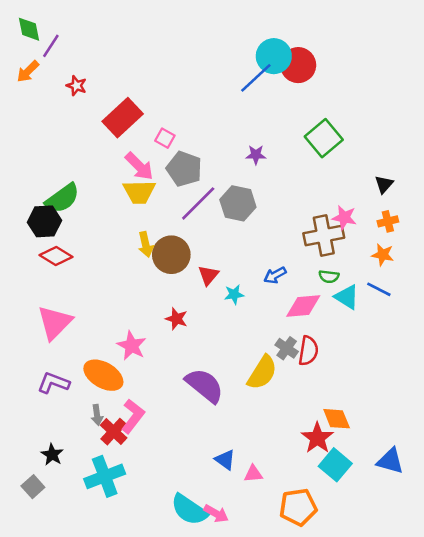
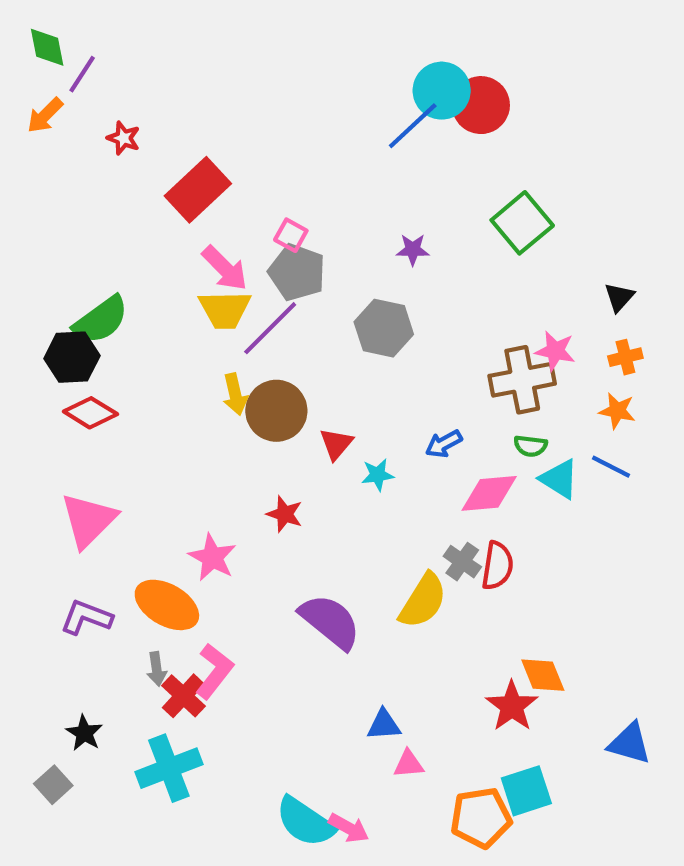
pink square: (165, 138) -> (291, 235), moved
purple line: (198, 203) -> (270, 328), moved
blue triangle: (225, 460) -> (384, 725), moved, turned -40
cyan square: (335, 465) -> (526, 791), moved, turned 32

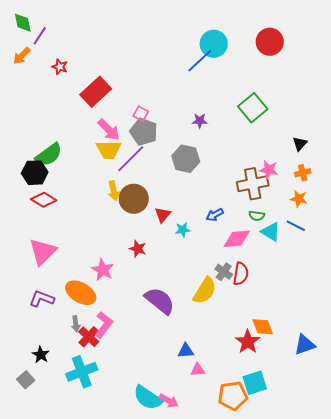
red circle: (481, 105) -> (270, 42), moved
blue triangle: (630, 743) -> (305, 345), moved, turned -35

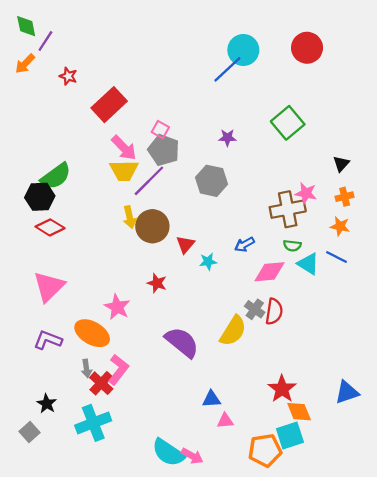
orange diamond: (263, 327) -> (299, 412), moved

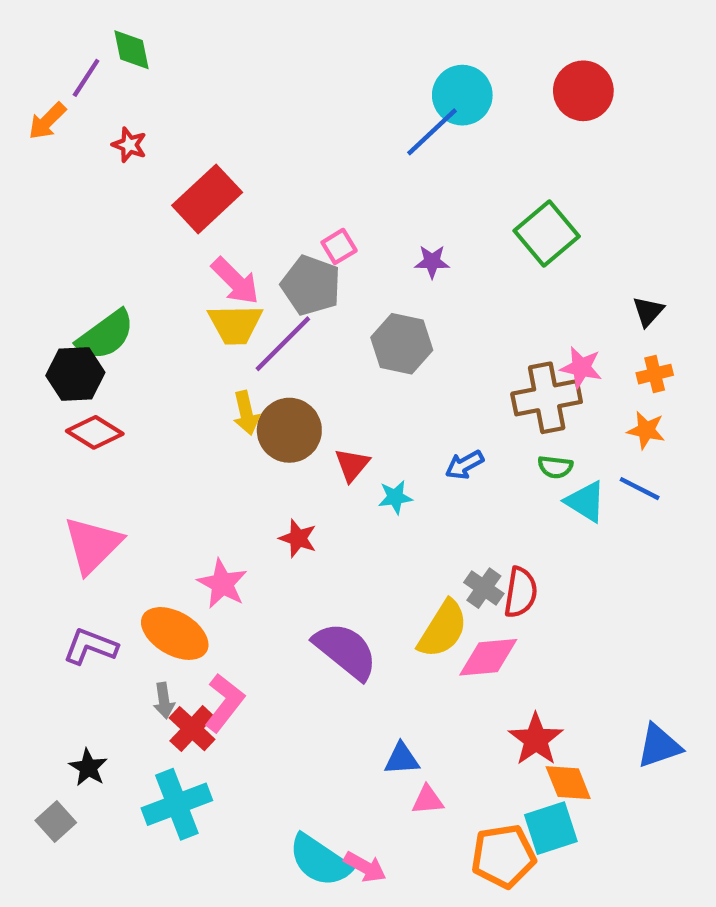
green diamond: (26, 26) -> (131, 50), moved
pink square: (160, 130) -> (339, 246), moved, turned 30
pink diamond: (269, 272) -> (488, 657), moved

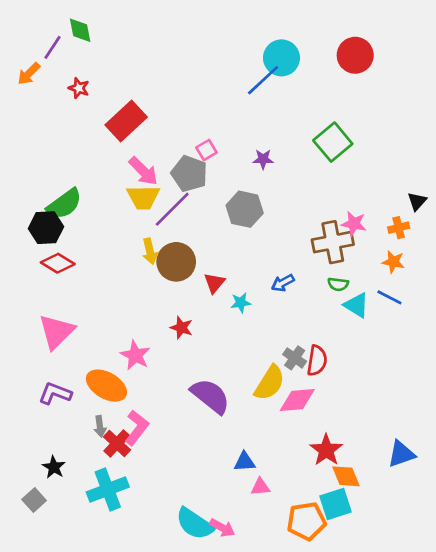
black triangle: (648, 311) -> (417, 201), moved

